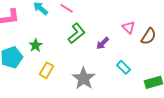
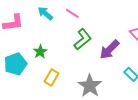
purple arrow: (103, 43) -> (109, 50), size x1.5

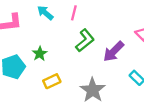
pink line: (72, 13) -> (74, 13), turned 72
yellow rectangle: (52, 77) -> (52, 81), turned 35

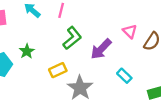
yellow rectangle: (52, 81) -> (58, 70), moved

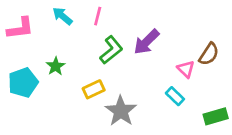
pink triangle: (130, 31) -> (186, 69), moved
purple arrow: (101, 49) -> (146, 42), moved

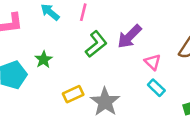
pink triangle: (186, 69) -> (152, 62), moved
yellow rectangle: (94, 89) -> (73, 94), moved

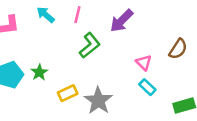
purple arrow: (129, 36) -> (122, 21), moved
green star: (44, 60) -> (39, 72), moved

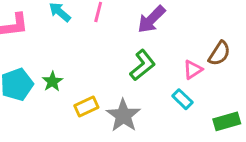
green L-shape: (90, 45) -> (143, 65), moved
pink triangle: (144, 63) -> (193, 70), moved, turned 42

